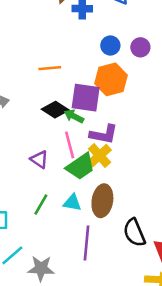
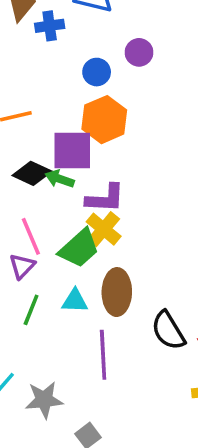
purple circle: (140, 47) -> (139, 52), moved
pink line: (70, 145) -> (31, 236), moved
purple triangle: (39, 159) -> (22, 266), moved, turned 48

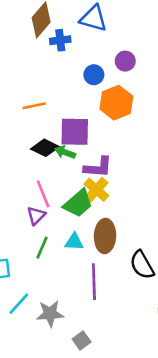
orange hexagon: (104, 120) -> (116, 103), moved

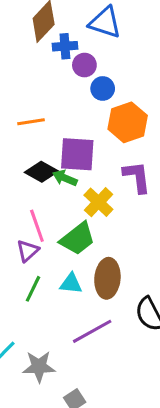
purple circle: (125, 61) -> (84, 65), moved
purple L-shape: (98, 167) -> (137, 177), moved, turned -104
yellow cross: (96, 190) -> (98, 202), moved
purple line: (94, 282) -> (92, 331), turned 60

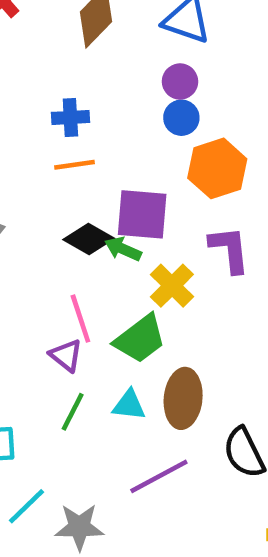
blue cross: (65, 46) -> (70, 117), moved
purple circle: (84, 65) -> (180, 82), moved
purple triangle: (28, 251) -> (66, 355), turned -40

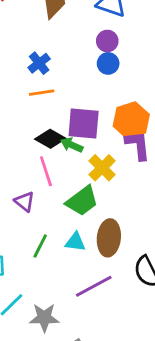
blue cross: (70, 117) -> (39, 63), turned -35
orange hexagon: (217, 168) -> (131, 120), moved
pink line: (80, 319) -> (46, 171), moved
purple triangle: (66, 355) -> (25, 202), moved

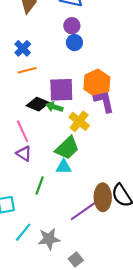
pink line: (46, 171) -> (23, 131), moved
brown ellipse: (109, 238) -> (103, 197), moved
cyan triangle: (75, 242) -> (64, 167), moved

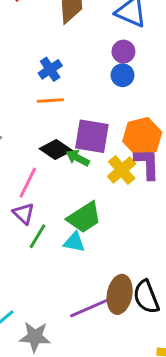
yellow cross: (79, 121) -> (122, 170), moved
pink line: (23, 131) -> (28, 183), turned 40
green line: (40, 186) -> (38, 236), moved

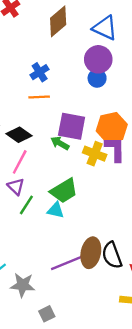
purple circle: (123, 52) -> (98, 59), size x1.5
black diamond: (56, 150) -> (19, 135), moved
yellow cross: (122, 170) -> (95, 154), turned -30

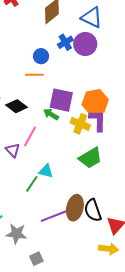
blue cross: (40, 72) -> (65, 42), moved
blue circle: (97, 78) -> (41, 56), moved
pink line: (20, 162) -> (30, 137), moved
green trapezoid: (64, 191) -> (90, 158), moved
green line: (26, 205) -> (32, 184), moved

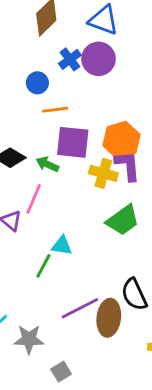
orange line: (34, 75) -> (55, 110), moved
green arrow: (51, 114) -> (47, 164), moved
brown ellipse: (75, 208) -> (109, 318), moved

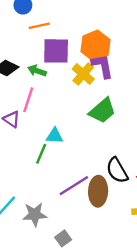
yellow cross: (103, 173) -> (83, 74), turned 30

